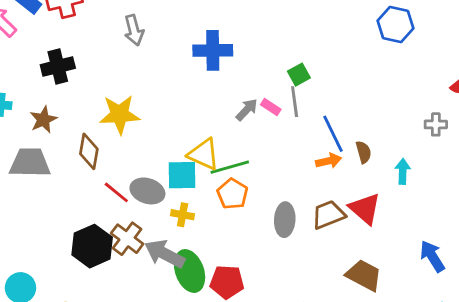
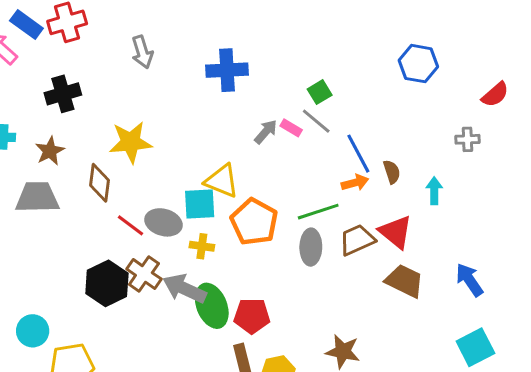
blue hexagon: (396, 25) -> (418, 64), moved
gray line: (295, 102) -> (316, 121), turned -40
green line: (230, 167) -> (318, 212), moved
orange pentagon: (233, 194) -> (254, 222), size x1.4
brown trapezoid: (364, 275) -> (405, 281), moved

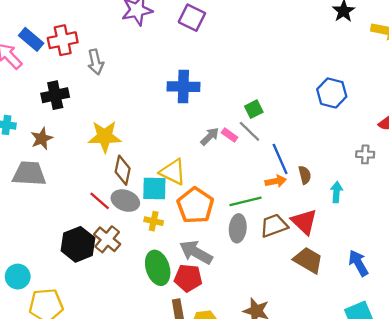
gray arrow: (142, 52) -> (96, 62), moved
brown diamond: (99, 183) -> (123, 170), moved
gray arrow: (185, 289) -> (196, 252), moved

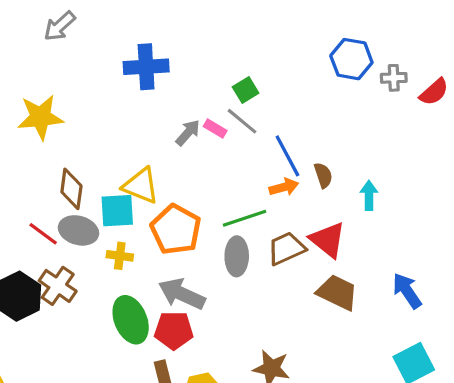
gray arrow: (96, 62) -> (60, 26), moved, turned 65
yellow star: (105, 137) -> (40, 117), moved
gray cross: (365, 154) -> (394, 78), moved

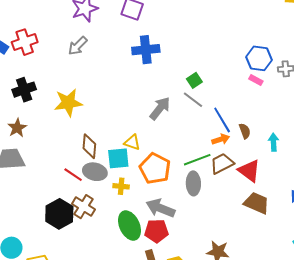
blue cross: (146, 67) -> (146, 50), moved
pink rectangle: (215, 129) -> (256, 80), moved
gray arrow: (188, 133) -> (160, 108), size x1.4
yellow triangle: (141, 186) -> (132, 142), size x0.7
brown trapezoid: (286, 248) -> (222, 163), moved

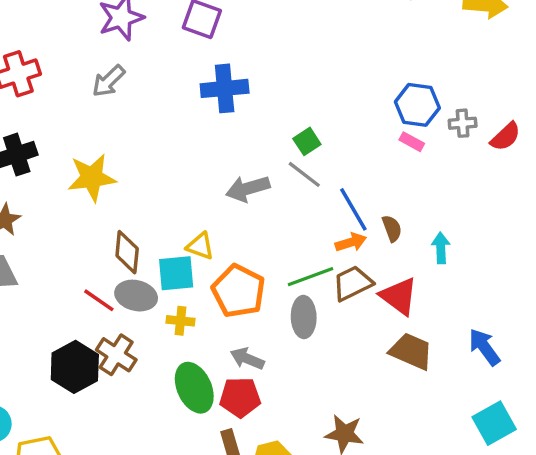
gray arrow: (160, 108) -> (248, 189), turned -145
gray arrow: (160, 208) -> (247, 359), size x0.7

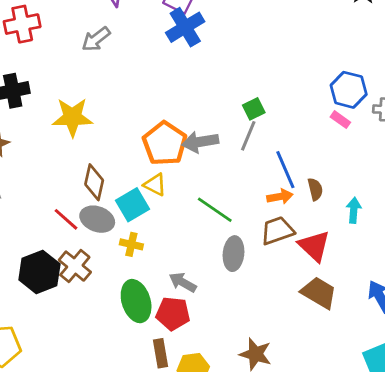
blue cross: (225, 88) -> (185, 27), moved, turned -33
gray line: (304, 174) -> (248, 136), turned 68
cyan square: (176, 273) -> (133, 205), turned -32
green line: (311, 277) -> (215, 210), moved, turned 48
orange pentagon: (239, 291) -> (165, 144), moved

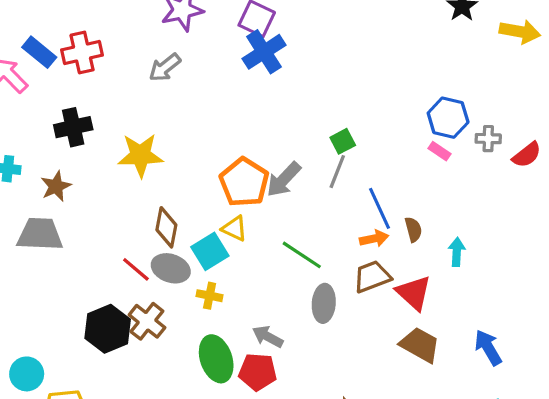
gray arrow: (200, 142) -> (284, 179), turned -36

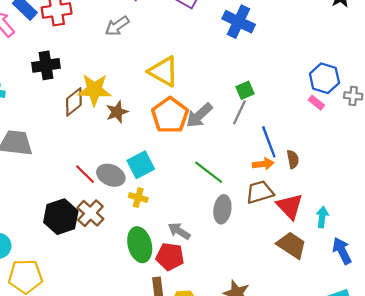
blue cross: (264, 52) -> (239, 22), moved, turned -36
brown star: (56, 186) -> (117, 112), moved
brown diamond: (166, 227) -> (74, 102), moved, turned 36
yellow triangle: (234, 228) -> (163, 71), moved, size x1.6
cyan arrow: (457, 252) -> (322, 217), moved

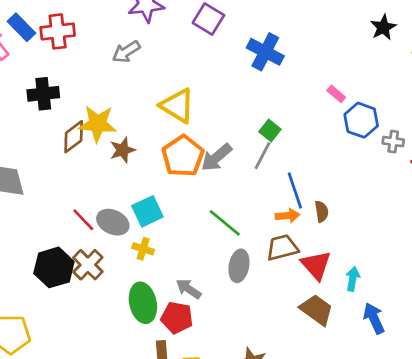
green square: (245, 90) -> (270, 131), turned -30
pink rectangle: (316, 103) -> (336, 94), moved

